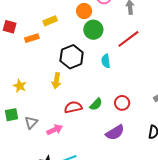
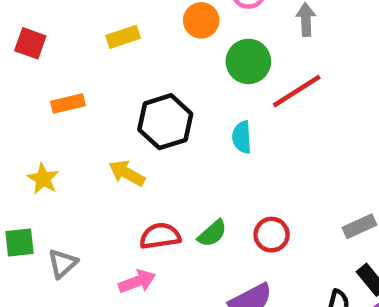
green circle: (93, 30) -> (248, 61), moved
orange rectangle: (32, 38) -> (68, 104), moved
yellow arrow: (56, 81) -> (127, 173), turned 105
pink arrow: (55, 130) -> (137, 281), moved

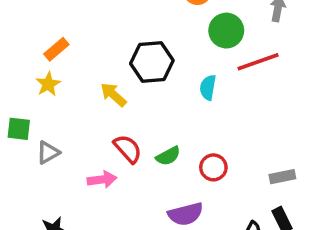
orange rectangle: (68, 104) -> (56, 49), moved, turned -40
red semicircle: (160, 236) -> (128, 149), turned 44

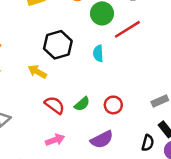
pink arrow: (102, 180) -> (55, 140), moved

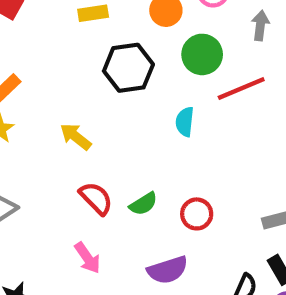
black hexagon: (58, 45) -> (128, 68), moved
pink arrow: (55, 140) -> (88, 258), turned 66

